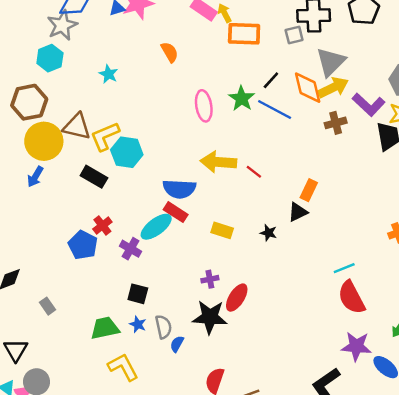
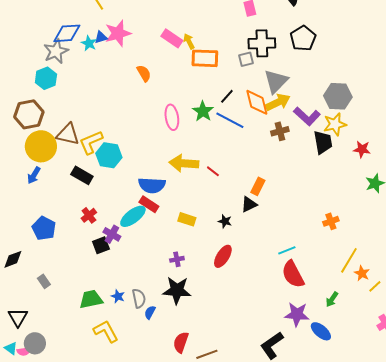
cyan star: (109, 74) -> (89, 43), moved
blue pentagon: (83, 245) -> (44, 228), moved
black square: (138, 294) -> (101, 245), moved, turned -36
red ellipse: (237, 298) -> (223, 256), moved

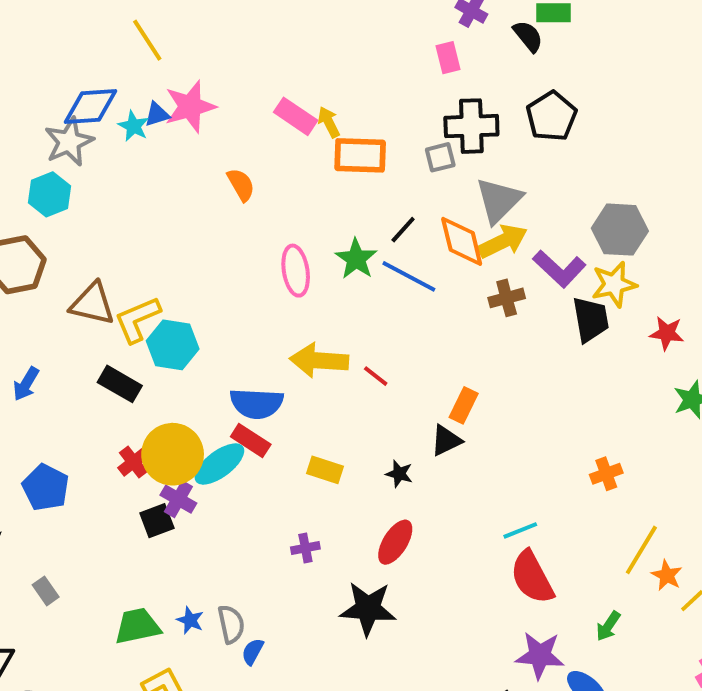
yellow circle: (41, 146) -> (173, 454), moved
black star: (177, 290) -> (368, 609), moved

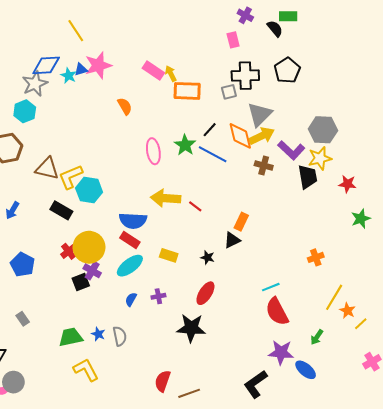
brown cross: (507, 298) -> (264, 165), turned 30
cyan ellipse: (219, 464) -> (130, 266), moved
blue semicircle: (253, 652) -> (131, 299), moved

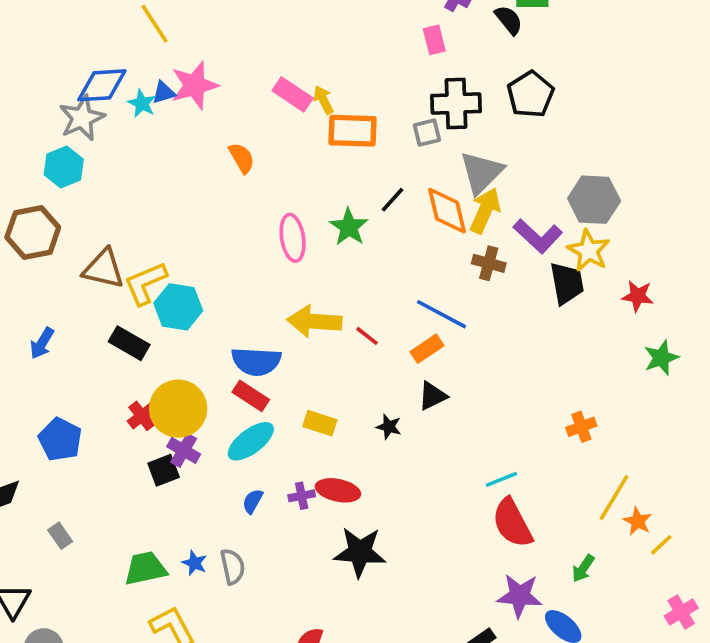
yellow arrow: (262, 136) -> (485, 211), turned -40
blue line: (213, 154) -> (441, 314), moved
yellow star: (320, 158) -> (589, 251), turned -30
orange rectangle: (241, 222) -> (427, 349), moved, turned 30
red ellipse: (205, 293) -> (338, 490), moved, turned 70

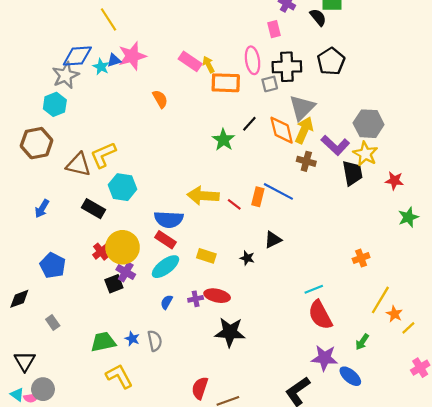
pink ellipse: (293, 238) -> (253, 60), moved
yellow L-shape: (145, 283) -> (103, 155), moved
orange rectangle: (427, 349) -> (258, 197), moved, turned -42

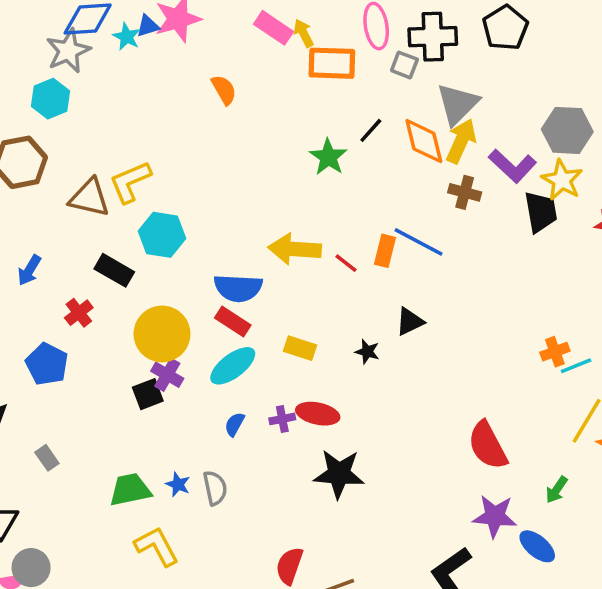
gray square: (270, 84) -> (404, 65), turned 35
red cross: (101, 252) -> (79, 313), moved
cyan line: (314, 289) -> (576, 366), moved

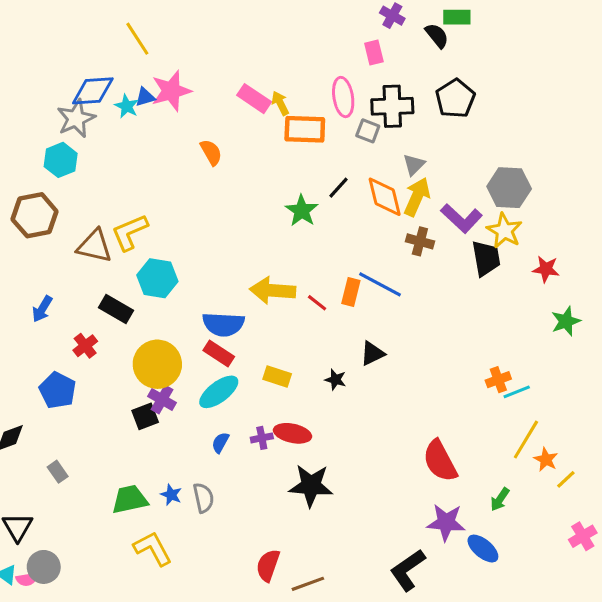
gray triangle: (458, 104) -> (414, 165), size x0.6

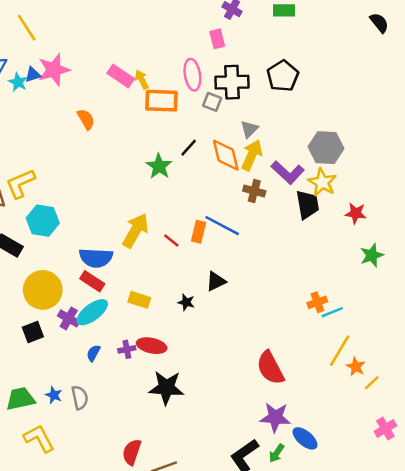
black semicircle: (437, 36) -> (379, 23), moved
yellow arrow: (273, 291) -> (135, 231), turned 116
purple cross: (162, 400) -> (69, 318), moved
green arrow: (500, 499) -> (277, 453), moved

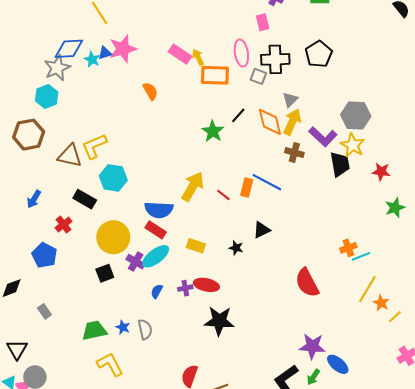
red semicircle: (270, 368) -> (307, 283), moved

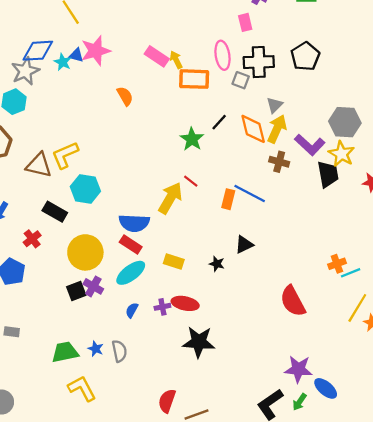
blue triangle: (105, 53) -> (76, 55), turned 32
red line: (223, 195) -> (191, 181), moved
purple cross: (136, 262) -> (93, 286), moved
gray rectangle: (44, 311) -> (12, 332), turned -48

